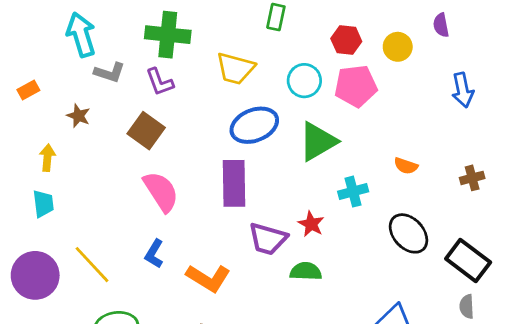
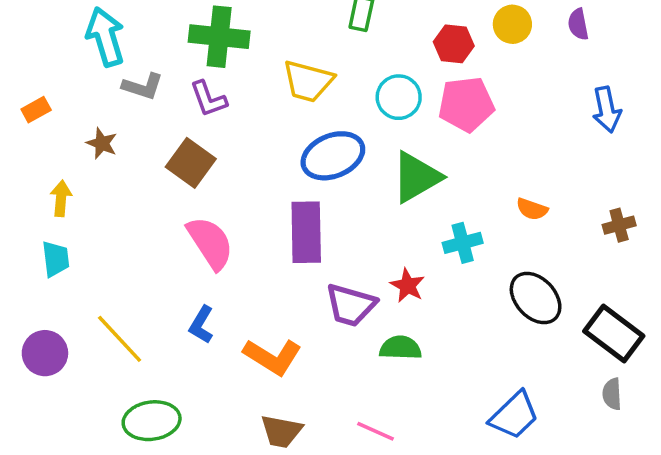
yellow circle: (398, 47) -> (512, 24), moved
purple circle: (35, 275) -> (45, 353), size x0.7

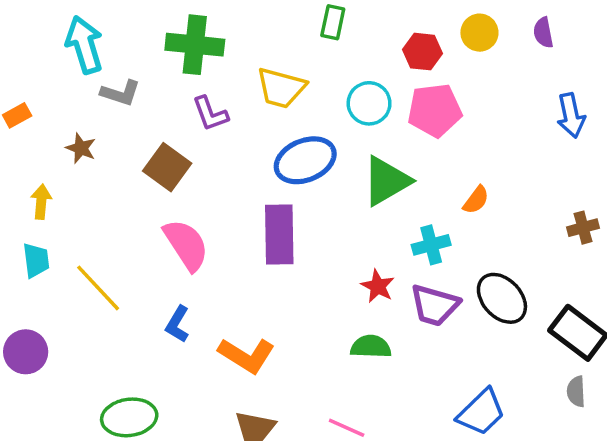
purple L-shape: (208, 99) -> (210, 114), moved
orange semicircle: (532, 209) -> (476, 200), moved, turned -72
purple trapezoid: (351, 305) -> (435, 305), moved
yellow line: (120, 339) -> (98, 288), moved

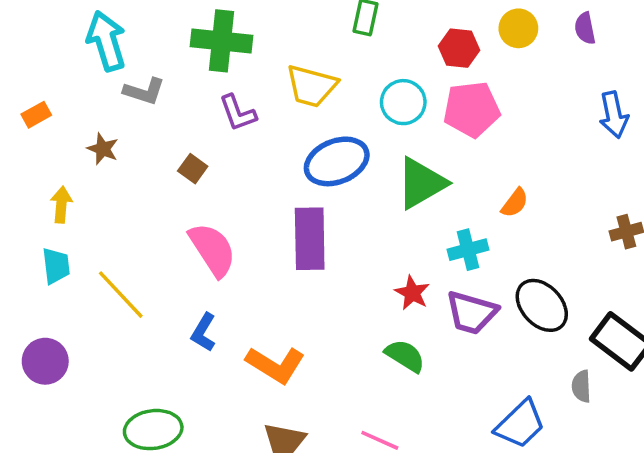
brown square: (167, 167) -> (193, 169), size x0.6
green semicircle: (371, 347) -> (405, 356), turned 30
gray semicircle: (576, 392) -> (581, 386), moved

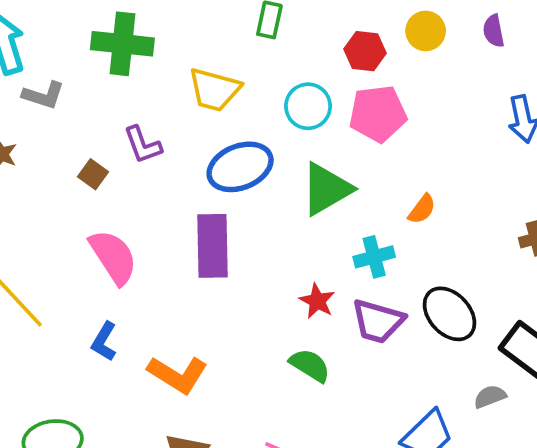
purple L-shape: (238, 113) -> (143, 145), moved
gray semicircle: (581, 386) -> (490, 397), turned 72

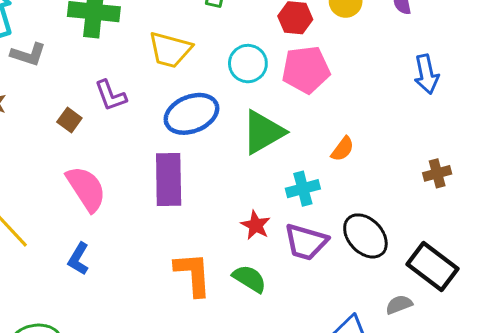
orange L-shape: (178, 374) -> (193, 274), moved, turned -126

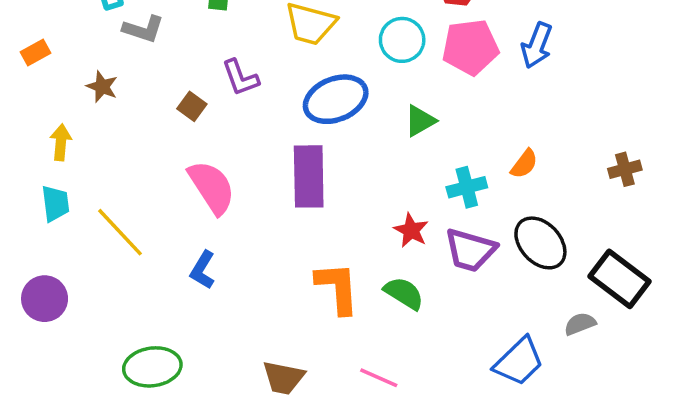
blue arrow: (426, 74) -> (537, 45), moved, turned 33
green triangle: (263, 132) -> (420, 121), size x0.6
orange semicircle: (343, 149) -> (524, 164), moved

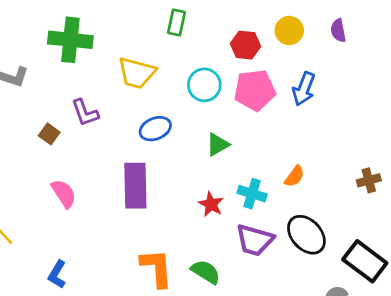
blue ellipse: (336, 99) -> (155, 129), size x0.7
pink semicircle: (212, 187) -> (64, 194), size x0.7
cyan cross: (467, 187) -> (252, 194), turned 32
red star: (411, 230) -> (211, 204), moved
blue L-shape: (203, 270) -> (57, 274), moved

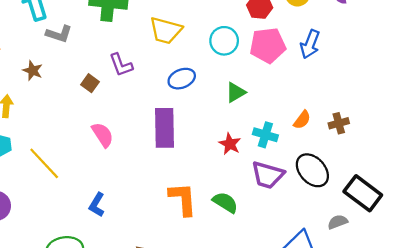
brown cross: (369, 180) -> (339, 123), moved

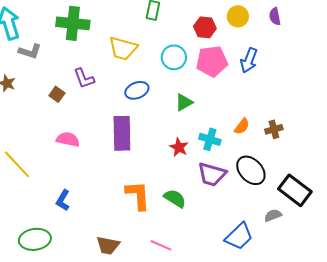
pink semicircle: (103, 135) -> (68, 139), turned -45

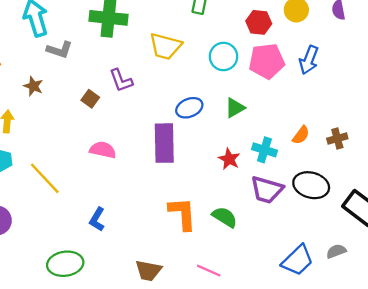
blue ellipse: (137, 90) -> (189, 108), moved
black ellipse: (251, 170) -> (311, 185), turned -32
gray semicircle: (273, 215) -> (336, 251), moved

